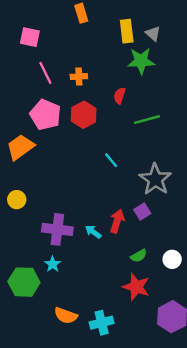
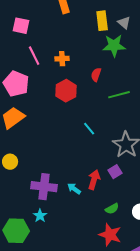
pink pentagon: (45, 115) -> (16, 84), moved

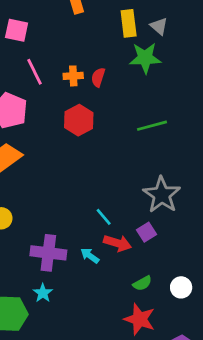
red semicircle: (96, 75) -> (98, 77), moved
cyan line: (89, 129) -> (104, 217), moved
red arrow: (94, 180) -> (117, 243), turned 90

